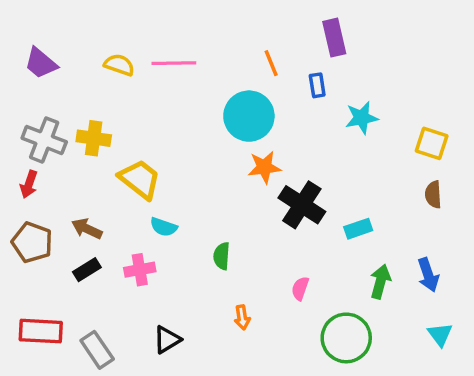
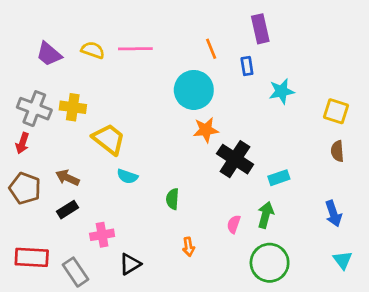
purple trapezoid: (41, 63) -> (49, 54), moved
pink cross: (140, 270) -> (102, 235), moved
green arrow: (380, 282) -> (266, 215), moved

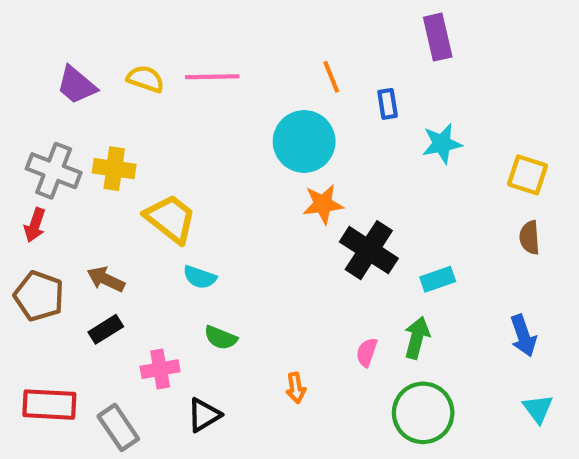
purple rectangle: (260, 29) -> (438, 37), moved
green semicircle: (173, 199) -> (221, 338), moved, turned -72

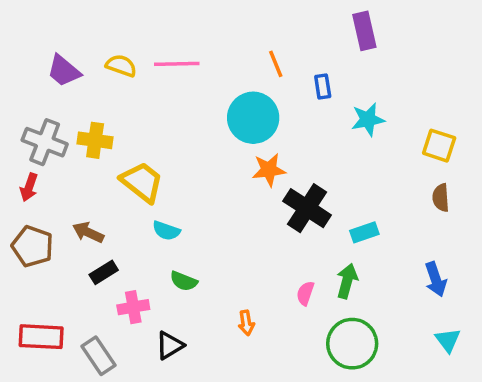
black rectangle: (106, 329) -> (104, 272), moved

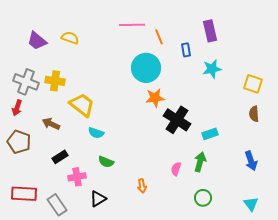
purple rectangle: (364, 31) -> (210, 31), moved
pink line: (177, 64) -> (132, 25), moved
brown arrow: (88, 232) -> (51, 124), moved
cyan triangle: (448, 340) -> (251, 204), moved
green circle: (352, 344) -> (203, 198), size x0.6

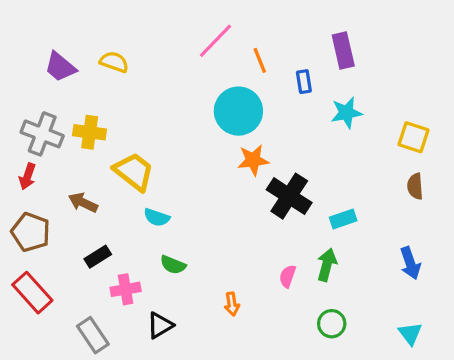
pink line: (132, 25) -> (216, 41), turned -45
red rectangle: (24, 194) -> (32, 293), moved, turned 45

